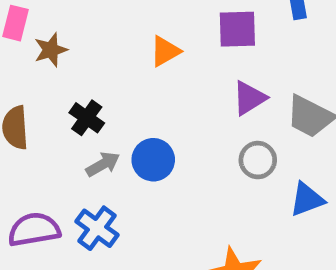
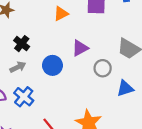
purple triangle: (249, 98) -> (80, 48), moved
gray arrow: (103, 164) -> (18, 67), moved

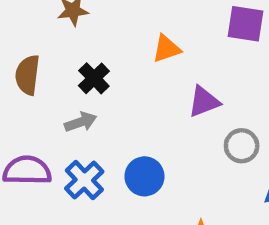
orange triangle: (61, 14) -> (166, 49), moved
blue circle: (52, 65) -> (144, 176), moved

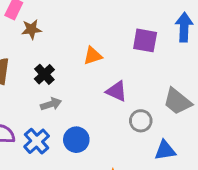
purple triangle: (204, 102) -> (116, 91), turned 45
gray arrow: (81, 122) -> (51, 104), moved

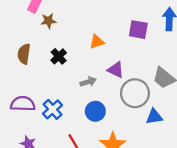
gray arrow: (51, 104) -> (88, 82), moved
gray circle: (141, 121) -> (135, 93), size x1.6
blue circle: (76, 140) -> (95, 111), moved

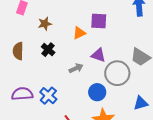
brown star: (48, 21) -> (45, 24), moved
purple square: (138, 30) -> (99, 21), moved
blue circle: (95, 111) -> (97, 92), moved
blue triangle: (154, 117) -> (141, 103), moved

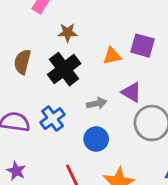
black cross: (48, 50) -> (64, 69), size x1.6
blue circle: (97, 92) -> (96, 139), moved
blue cross: (48, 96) -> (53, 119), moved

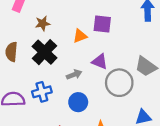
blue cross: (53, 119) -> (42, 92), turned 30

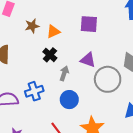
orange triangle: (80, 36) -> (53, 32), moved
black cross: (45, 52) -> (50, 55), moved, size x0.6
gray arrow: (74, 75) -> (64, 73), turned -48

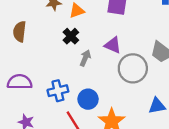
blue cross: (34, 91) -> (58, 91), moved
blue circle: (69, 100) -> (88, 99), moved

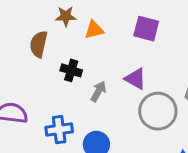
brown semicircle: (20, 32) -> (39, 44), moved
black cross: (71, 36) -> (71, 70), moved, turned -35

